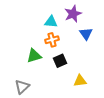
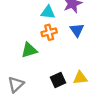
blue triangle: (86, 34) -> (77, 30), moved
black square: (60, 61) -> (58, 80), moved

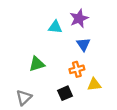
orange cross: (49, 32) -> (77, 69), moved
yellow triangle: (80, 78) -> (94, 84), moved

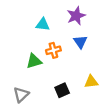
cyan triangle: (55, 27) -> (43, 24), moved
orange cross: (77, 69) -> (53, 50), moved

